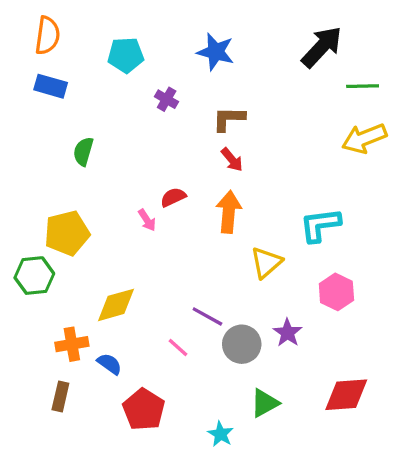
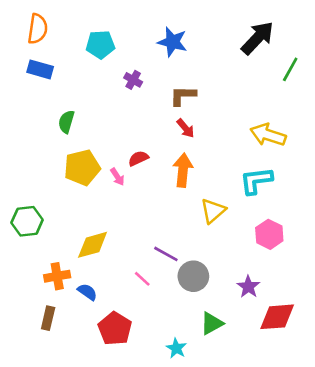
green line: (363, 86) -> (290, 69), turned -60
yellow arrow: (364, 138) -> (268, 135), moved, turned 40
yellow pentagon: (67, 233) -> (82, 168), moved
purple star: (287, 333) -> (248, 287), moved

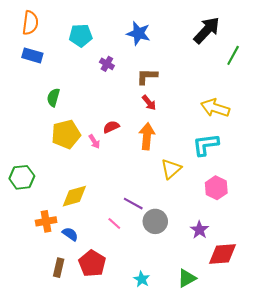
brown rectangle: (48, 318) -> (59, 268), moved
green triangle: (212, 323) -> (187, 278), moved

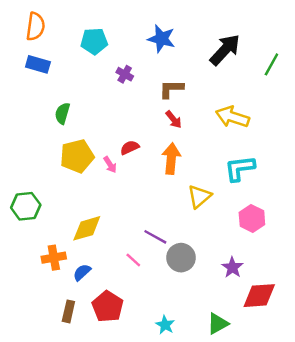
black arrow: (207, 30) -> (225, 50), moved
yellow arrow: (215, 108) -> (232, 117), moved
blue semicircle: (70, 234) -> (82, 272), turned -77

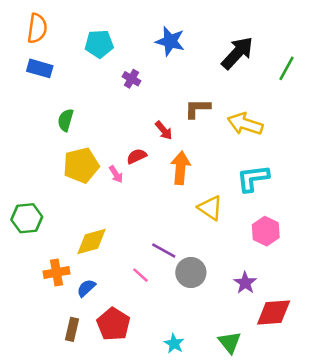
brown L-shape: (171, 89) -> (197, 108), moved
red arrow: (174, 119) -> (164, 130), moved
yellow triangle: (199, 196) -> (210, 208), turned -45
green triangle: (218, 324) -> (230, 342), turned -40

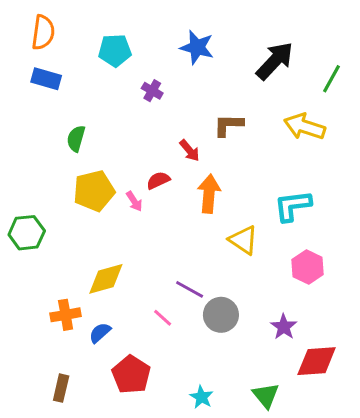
yellow arrow: (245, 124) -> (305, 127), moved
green hexagon: (27, 218) -> (27, 233), moved
brown rectangle: (72, 329) -> (61, 388), moved

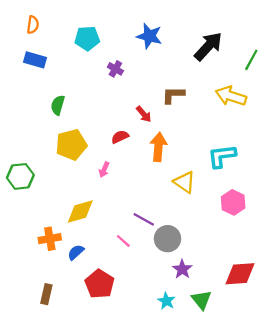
orange semicircle: (43, 32) -> (33, 25), size x0.7
pink arrow: (134, 201) -> (104, 170), moved, turned 56
purple star: (284, 327) -> (182, 269), moved
cyan star: (202, 397) -> (166, 301), moved

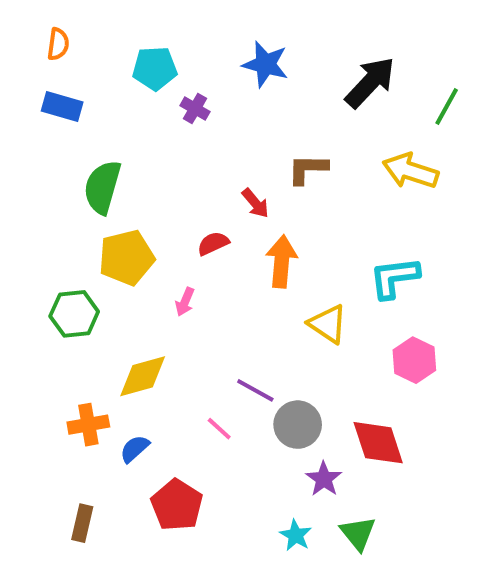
purple cross: (115, 69) -> (195, 109), moved
green semicircle: (58, 105) -> (102, 187), size x1.5
green hexagon: (20, 176) -> (74, 314), moved
red diamond: (240, 274) -> (378, 443), moved, turned 76

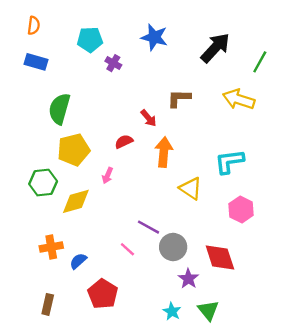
yellow diamond: (143, 376) -> (76, 201), moved

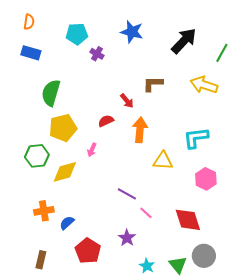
yellow triangle: (191, 188) -> (163, 161), turned -30
gray circle: (173, 247) -> (204, 256), moved
pink line: (127, 249) -> (146, 213), moved
purple star: (188, 279) -> (127, 238), moved

